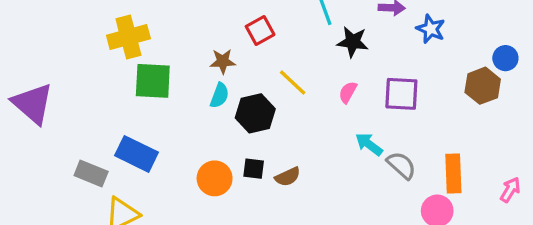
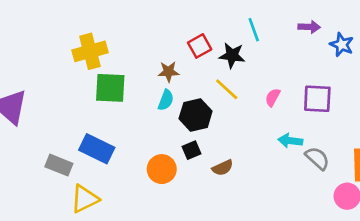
black star: (353, 42) -> (232, 55), moved
cyan arrow: (369, 144) -> (290, 141), turned -30
black square: (254, 169) -> (192, 150), moved, turned -30

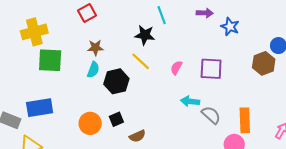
red square: (200, 46) -> (87, 13), moved
blue rectangle: (97, 149) -> (40, 108), turned -35
black square: (192, 150) -> (116, 119), moved
brown semicircle: (223, 168) -> (137, 136), moved

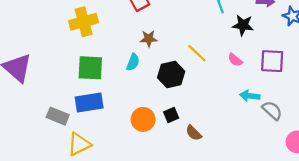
black star: (145, 35) -> (243, 25), moved
green square: (50, 60) -> (90, 68), moved
pink semicircle: (176, 68) -> (235, 60), turned -80
cyan semicircle: (93, 70) -> (133, 62), moved
brown semicircle: (137, 136) -> (194, 133), turned 70

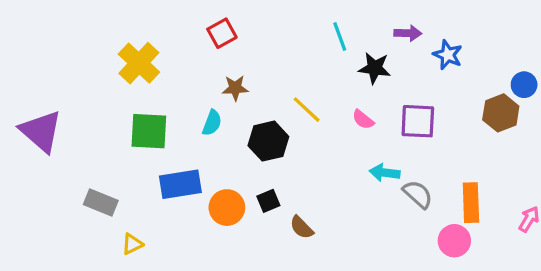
yellow cross: (84, 22) -> (139, 63), turned -32
blue rectangle: (89, 103) -> (180, 184), moved
yellow triangle: (79, 144) -> (132, 244), size x0.6

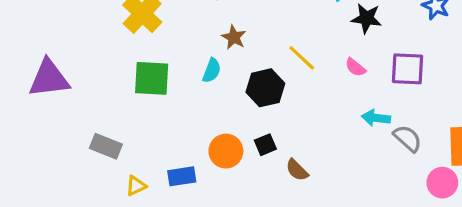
brown star: (235, 88) -> (234, 37), turned 30
purple triangle: (41, 131) -> (49, 78), turned -48
blue rectangle: (180, 184) -> (182, 176), moved, size x0.7

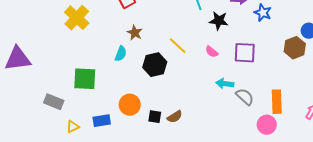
green square: (152, 78) -> (85, 79), moved
black square: (265, 145) -> (155, 117), moved, turned 32
brown semicircle: (297, 170) -> (175, 117), turned -77

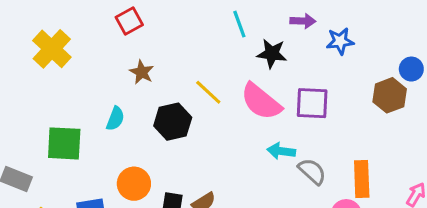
blue star: (263, 13) -> (340, 41), turned -30
pink semicircle: (212, 52) -> (261, 102), size x2.0
cyan semicircle: (121, 54) -> (115, 119), moved

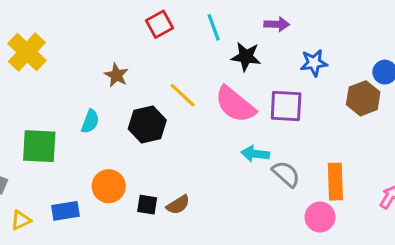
red square: (129, 21) -> (160, 24), moved
blue star: (340, 41) -> (314, 63), moved

